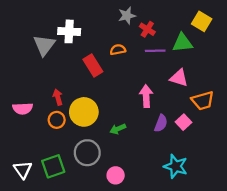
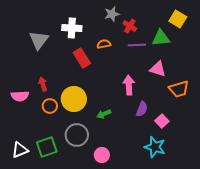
white cross: (69, 31) -> (72, 28), moved
red arrow: (58, 97) -> (43, 84), moved
pink square: (184, 122) -> (162, 121), moved
white triangle: (23, 170) -> (20, 150), turned 42

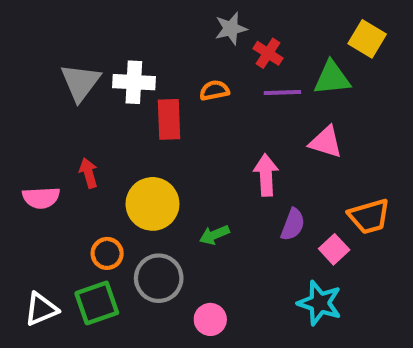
white cross: (72, 28) -> (134, 82), moved
red rectangle: (82, 58) -> (169, 119), turned 30
orange trapezoid: (179, 89) -> (369, 216), moved
orange circle: (50, 106) -> (107, 253), moved

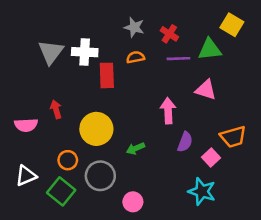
gray star: (231, 29) -> (134, 27), moved, turned 30
green square: (97, 303) -> (61, 191), turned -32
white triangle: (41, 309) -> (26, 176), moved

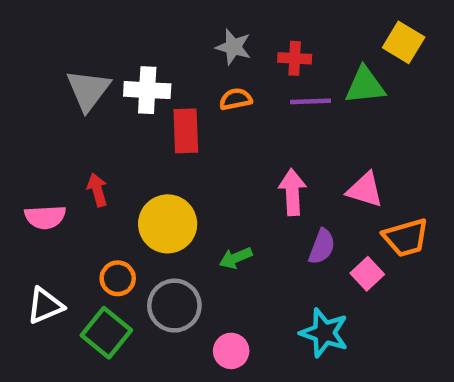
red cross: (169, 34) -> (295, 58), turned -30
pink triangle: (206, 90) -> (365, 190), moved
cyan star: (202, 191) -> (324, 333), moved

